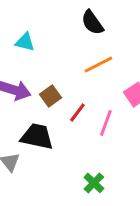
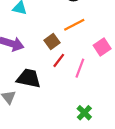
brown square: (50, 96) -> (52, 41), moved
green cross: (94, 183) -> (84, 113), moved

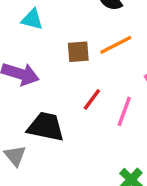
brown square: (52, 41) -> (78, 52), moved, turned 32

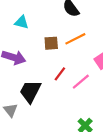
pink line: (124, 111) -> (81, 82), turned 30
black trapezoid: (46, 127) -> (30, 91), turned -75

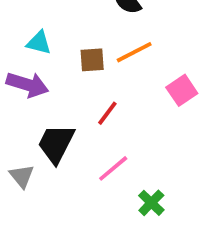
cyan triangle: (21, 22) -> (39, 43), moved
pink line: (81, 82) -> (113, 168), moved

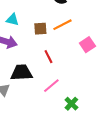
red line: (107, 113) -> (48, 57), turned -64
black trapezoid: (56, 144) -> (21, 73), turned 60

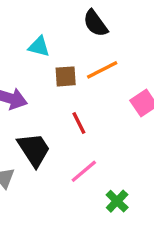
cyan triangle: (12, 20) -> (39, 47), moved
black trapezoid: (21, 73) -> (34, 150), turned 60

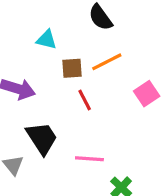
red line: (79, 123) -> (85, 100), moved
pink line: (84, 171) -> (89, 159), turned 44

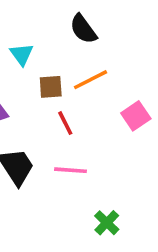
cyan triangle: (46, 40) -> (22, 54), turned 40
pink line: (89, 159) -> (71, 170), moved

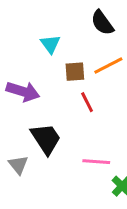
pink line: (71, 170) -> (96, 162), moved

